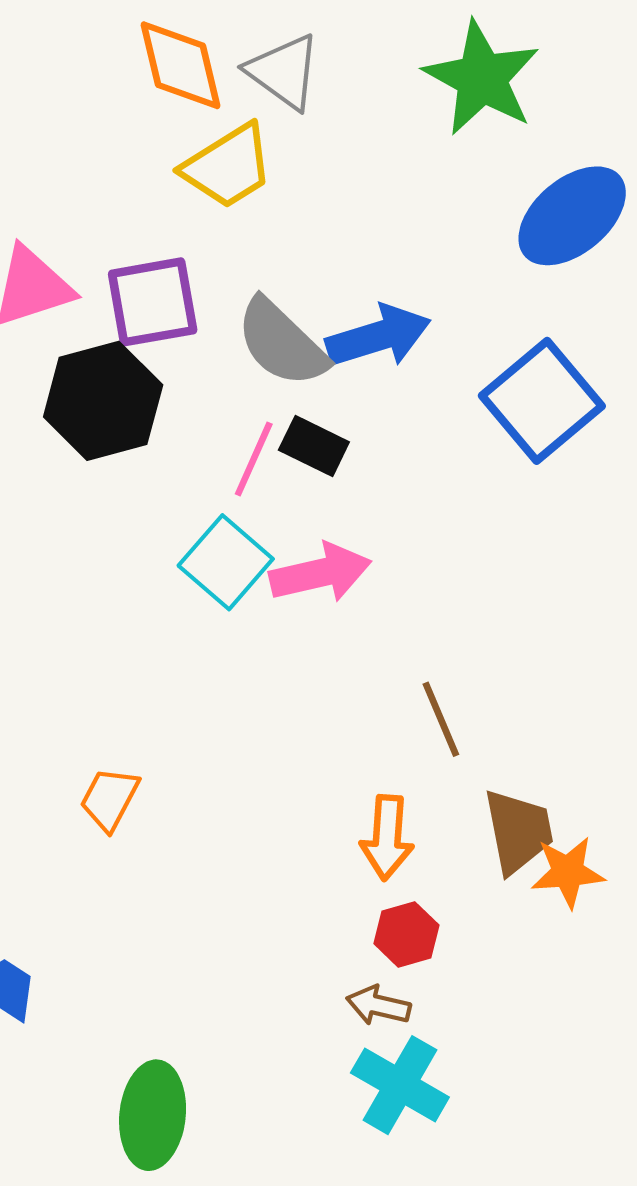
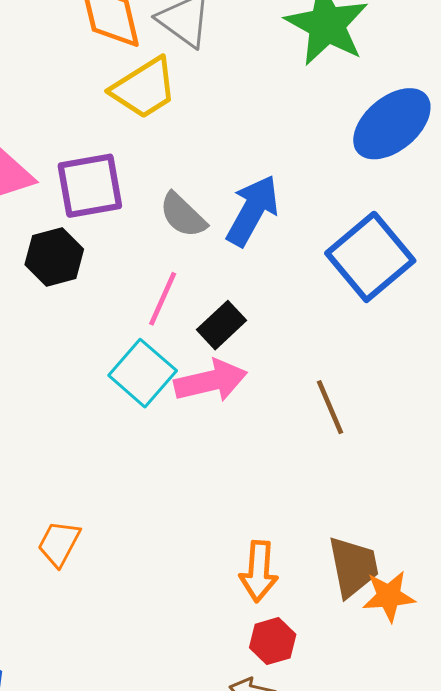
blue arrow: (378, 336) -> (253, 210), turned -44
gray semicircle: (282, 343) -> (183, 215), size x0.7
black hexagon: (103, 401) -> (54, 257), size x0.7
black rectangle: (314, 446) -> (222, 325), moved, turned -69
brown line: (441, 719) -> (330, 407), moved

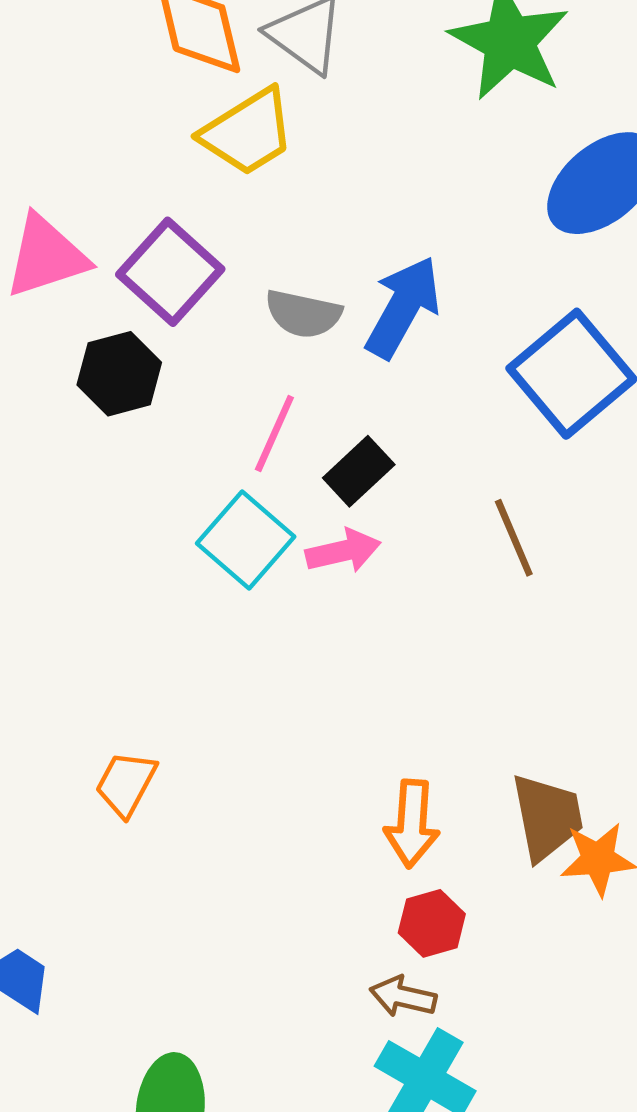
purple square: (90, 186) -> (170, 272), turned -38
gray semicircle: (183, 215) -> (303, 314), turned -32
pink arrow: (211, 381) -> (343, 551), size x0.7
brown line: (330, 407) -> (514, 538), moved

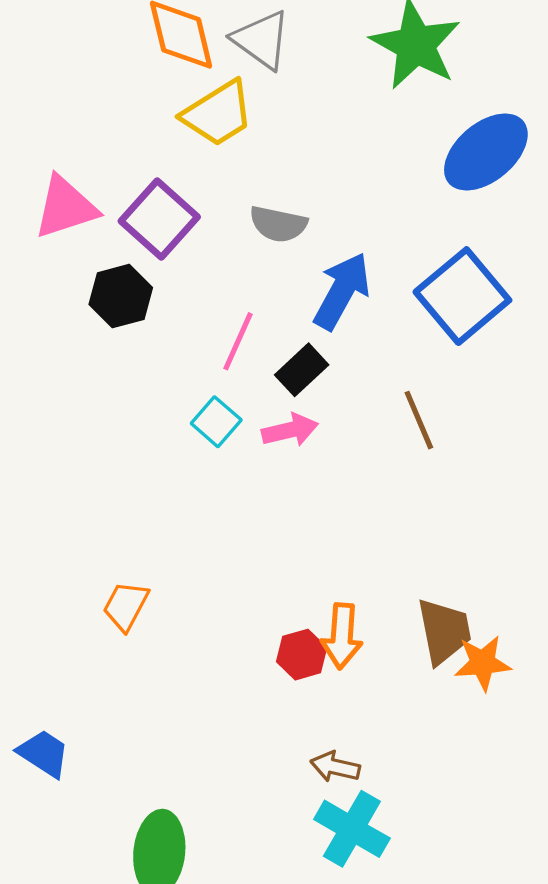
blue arrow: (403, 307) -> (342, 291), moved
gray semicircle: (303, 314) -> (278, 224), moved
cyan square: (246, 540) -> (216, 422), size x0.7
red hexagon: (432, 923) -> (302, 655), moved

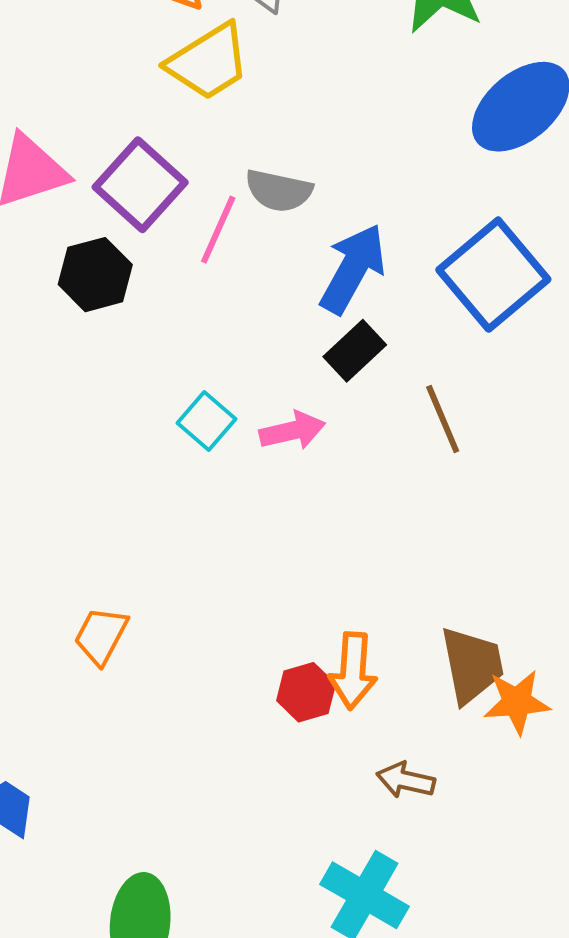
pink line: (238, 341) -> (218, 230), moved
black rectangle: (302, 370) -> (355, 351), moved
brown arrow: (335, 767) -> (406, 780), moved

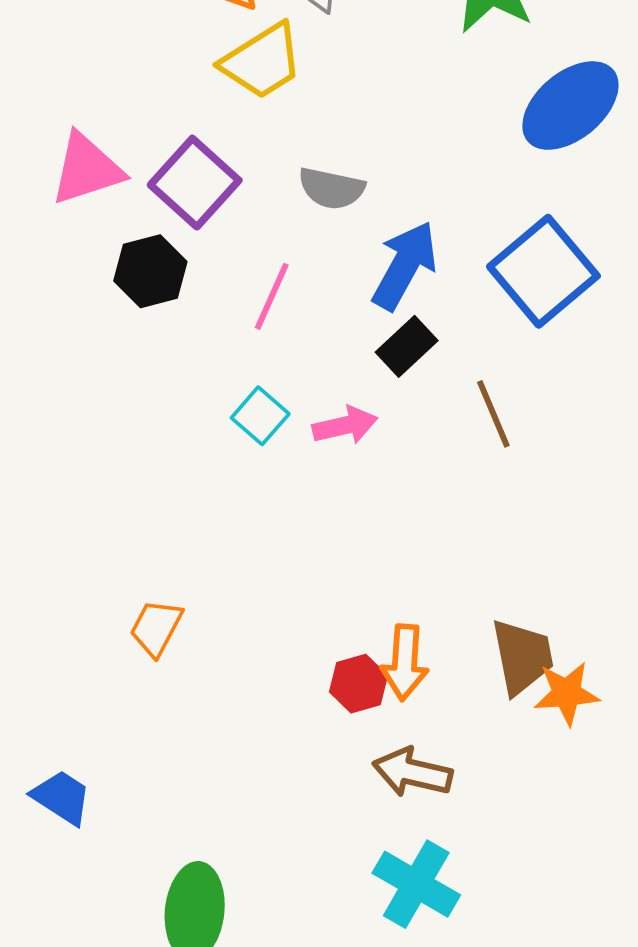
pink line: (218, 230) -> (272, 296), moved
brown arrow: (406, 780) -> (412, 772), moved, size x1.4

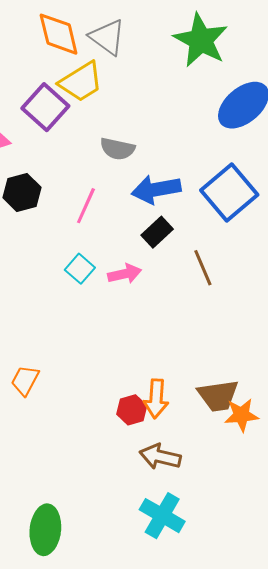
purple square: (195, 183) -> (45, 107), moved
blue arrow: (405, 265) -> (156, 189), turned -129
brown trapezoid: (522, 657) -> (218, 396), turned 93

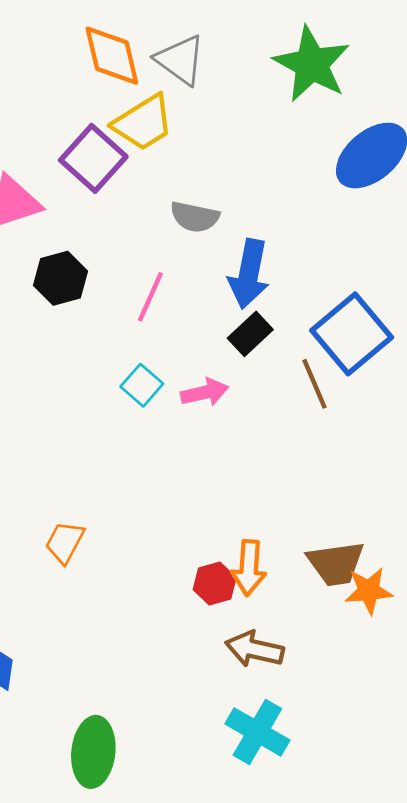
blue arrow: (156, 189) -> (249, 274), turned -69
blue square: (229, 193) -> (352, 334), moved

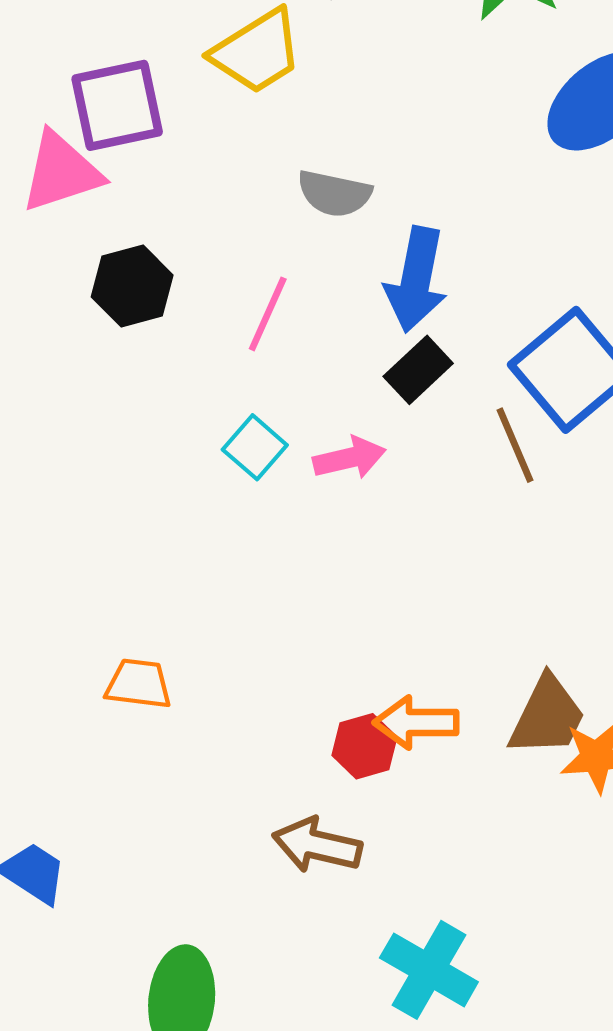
purple square: (93, 158) -> (117, 105), moved, turned 36
orange trapezoid: (65, 542) -> (139, 684), turned 69
brown trapezoid: (336, 564) -> (547, 716), turned -56
orange arrow: (249, 568) -> (416, 723), turned 86
brown arrow: (255, 649) -> (317, 845), moved

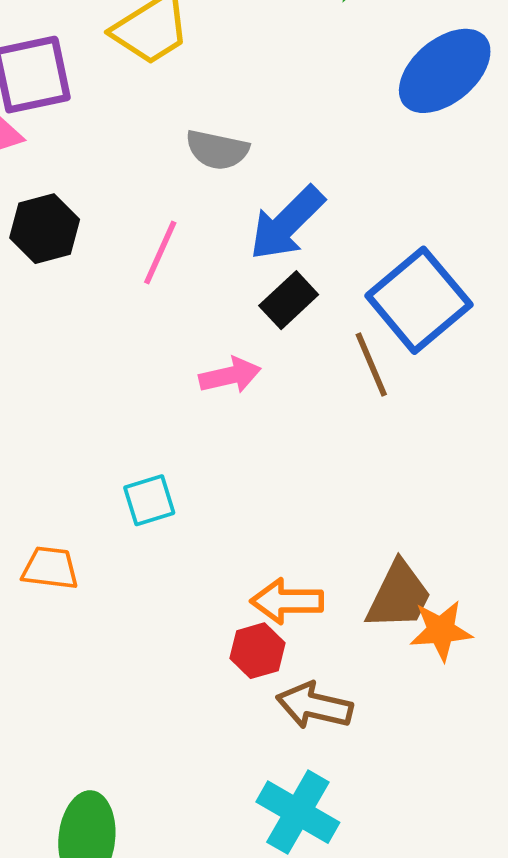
blue arrow: (416, 280) -> (287, 223), turned 34
cyan square: (255, 447) -> (149, 500), moved, turned 32
red hexagon: (364, 746) -> (258, 651), moved
brown arrow: (317, 845) -> (314, 706), moved

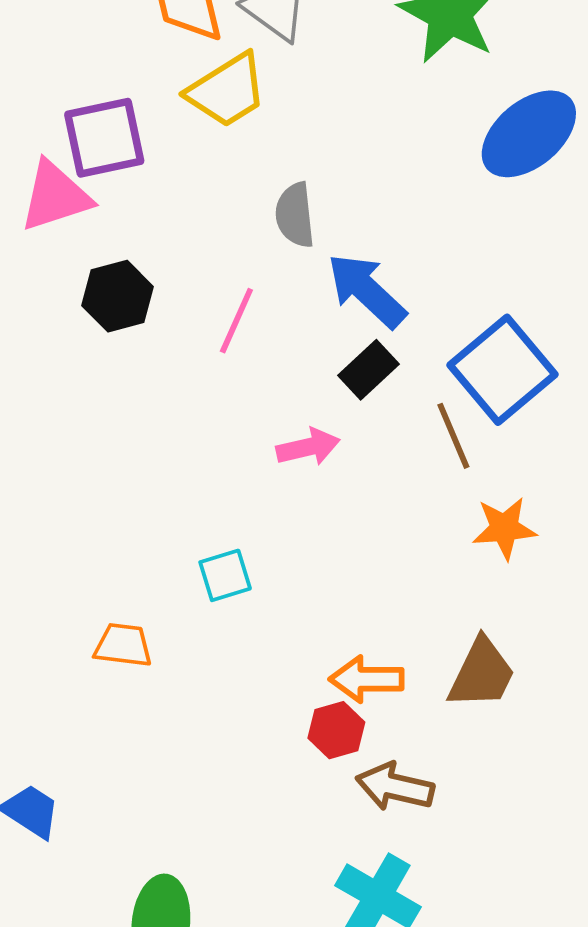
gray semicircle: (217, 150) -> (295, 215), turned 72
blue arrow: (287, 223) -> (367, 290), turned 88
orange star: (441, 630) -> (504, 528), moved

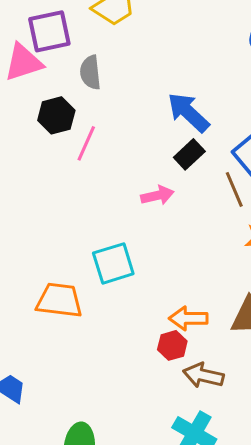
gray semicircle: (295, 215) -> (90, 72), moved
pink line: (236, 321) -> (86, 143), moved
cyan square: (225, 575) -> (113, 263), size x1.5
orange trapezoid: (123, 645) -> (59, 300), size x1.5

